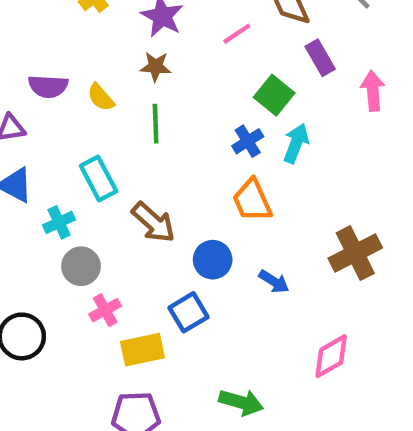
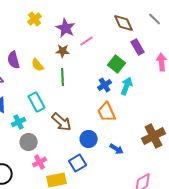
pink line: (237, 34) -> (87, 41), moved
purple semicircle: (48, 86) -> (14, 60), turned 72

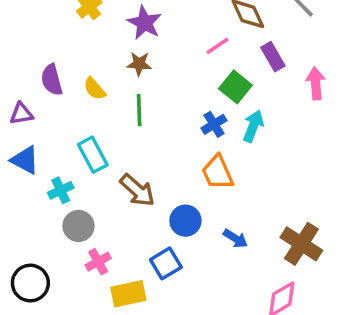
pink line: (87, 41) -> (218, 46), moved
brown cross: (154, 136) -> (301, 244), moved, turned -30

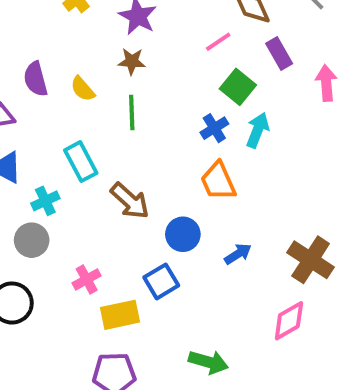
gray circle: (78, 226) -> (32, 240), moved
blue arrow: (235, 238) -> (238, 254), turned -65

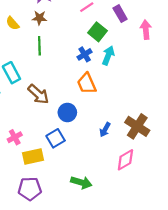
yellow semicircle: (83, 89) -> (13, 23), moved
blue arrow: (238, 254) -> (105, 130), moved, turned 152

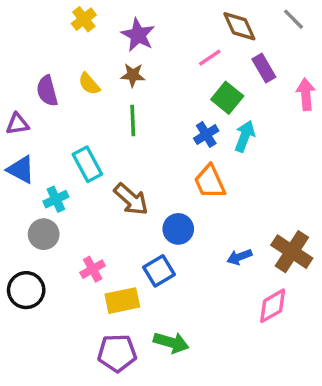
blue arrow: (105, 130) -> (239, 257), turned 40
green arrow: (81, 182) -> (171, 343), moved

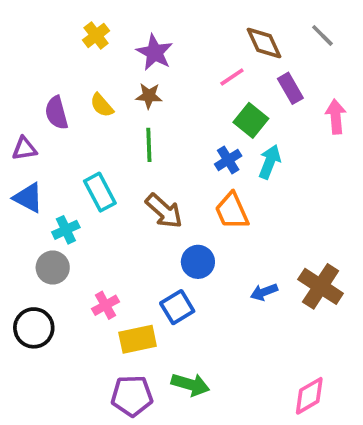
brown arrow: (131, 199) -> (164, 211), moved
pink diamond: (273, 306) -> (309, 396), moved

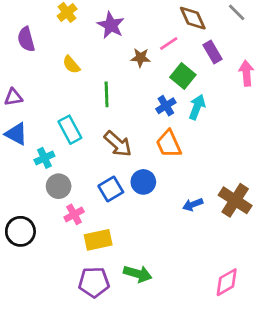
brown star: (149, 96) -> (140, 58), moved
purple semicircle: (56, 113) -> (26, 39), moved
gray circle: (53, 268) -> (59, 186), moved
blue square: (177, 307) -> (111, 189), moved

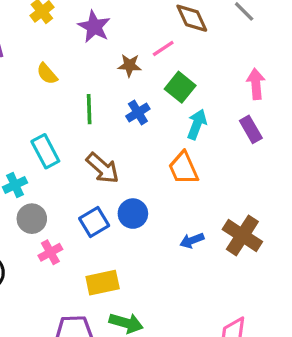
purple rectangle: (213, 52) -> (251, 129), moved
blue cross: (166, 106) -> (138, 113), moved
orange trapezoid: (169, 144) -> (183, 168), moved
yellow rectangle: (98, 240) -> (103, 283), moved

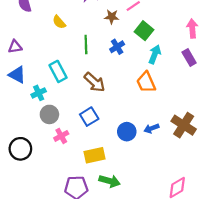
blue circle: (133, 214) -> (127, 132), moved

